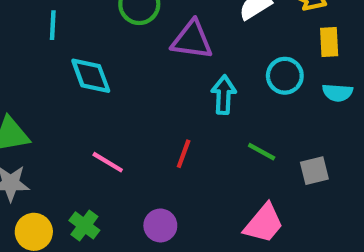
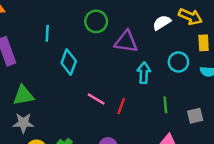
cyan diamond: (91, 76) -> (69, 62), turned 40
green line: (262, 152) -> (165, 105), turned 56
pink line: (108, 162) -> (96, 99), moved

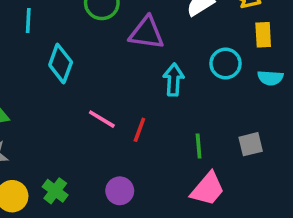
green line: (165, 105) -> (199, 146), moved

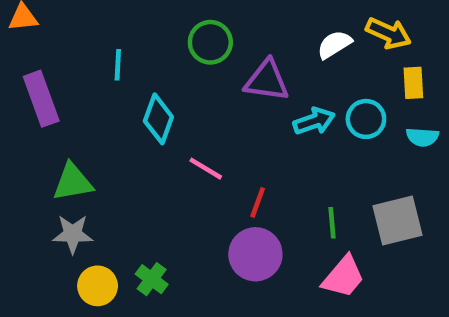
cyan arrow: (174, 80) -> (314, 121), moved, turned 68
pink line: (102, 119) -> (206, 169), moved
gray square: (251, 144) -> (398, 220), size x1.6
purple circle: (120, 191) -> (255, 254), moved, size x1.5

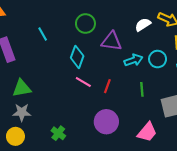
cyan line: (118, 65) -> (43, 34), turned -32
cyan diamond: (158, 119) -> (77, 57), moved
red line: (258, 202) -> (107, 86), moved
green line: (332, 223) -> (142, 89), moved
yellow circle: (98, 286) -> (15, 136), moved

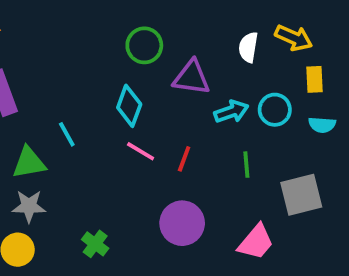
white semicircle: (143, 25) -> (248, 47), turned -49
cyan line: (43, 34) -> (67, 134), moved

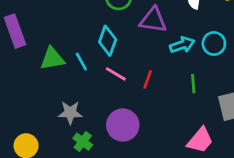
cyan line: (67, 134) -> (81, 61), moved
green triangle: (29, 163) -> (52, 59), moved
gray star: (29, 206) -> (70, 113), moved
purple circle: (182, 223) -> (123, 125), moved

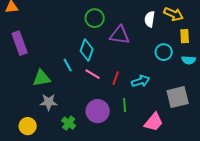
cyan arrow: (182, 45) -> (141, 81), moved
green triangle: (52, 59) -> (42, 78), moved
green line: (193, 84) -> (125, 105), moved
gray star: (70, 113) -> (49, 102), moved

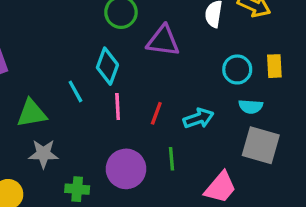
yellow rectangle: (185, 36) -> (274, 66), moved
cyan semicircle: (189, 60) -> (251, 107), moved
pink line: (93, 74) -> (118, 107), turned 56
gray square: (178, 97) -> (261, 145), turned 30
green cross: (69, 123) -> (77, 189), turned -32

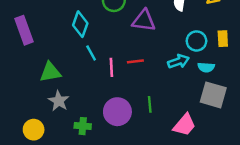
cyan diamond: (107, 66) -> (80, 24), moved
cyan line: (75, 91) -> (91, 53), moved
red line: (156, 113) -> (135, 61), moved, turned 63
cyan arrow: (198, 118) -> (179, 61), moved
gray star: (43, 154) -> (59, 101), turned 30

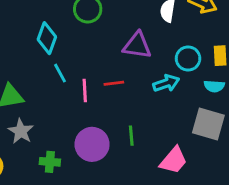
purple triangle: (144, 21) -> (137, 45), moved
cyan semicircle: (206, 67) -> (214, 86), moved

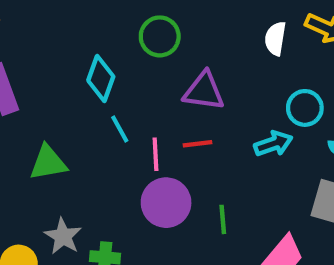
purple triangle: (137, 45) -> (204, 91), moved
gray star: (21, 131) -> (63, 236), moved
purple circle: (92, 144) -> (166, 203), moved

